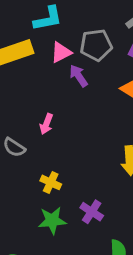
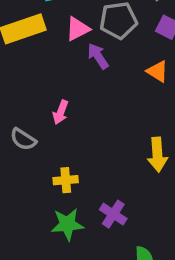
yellow cross: (51, 182) -> (66, 180), turned -30

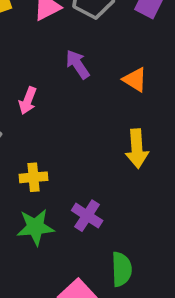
purple arrow: (98, 56) -> (78, 64), moved
orange triangle: (157, 71) -> (135, 80), moved

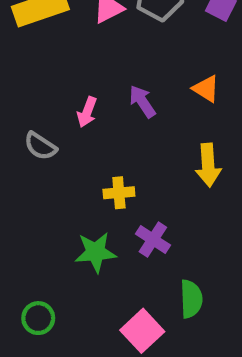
purple arrow: (78, 64) -> (142, 101), moved
yellow cross: (33, 177) -> (119, 193), moved

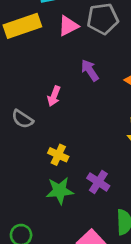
purple arrow: (142, 101) -> (90, 70), moved
yellow cross: (119, 193) -> (58, 155), moved, turned 30

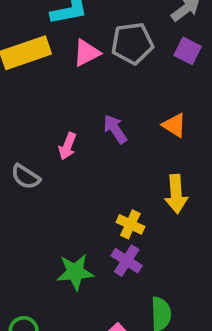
purple arrow: (90, 70) -> (115, 129), moved
yellow cross: (58, 155) -> (130, 224), moved

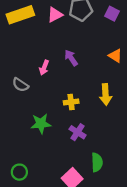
orange triangle: (174, 125) -> (115, 56), moved
yellow cross: (130, 224) -> (71, 102), moved, turned -32
green star: (75, 272) -> (41, 124), moved

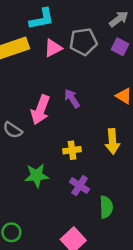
pink arrow: (44, 68) -> (40, 110), size x1.6
green semicircle: (97, 162) -> (106, 207), moved

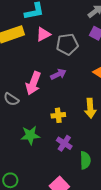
gray pentagon: (83, 42) -> (67, 44), moved
purple arrow: (72, 98) -> (58, 74), turned 98

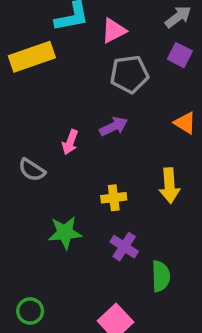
pink triangle: (43, 34) -> (114, 31), moved
pink arrow: (33, 83) -> (70, 142), size x0.6

